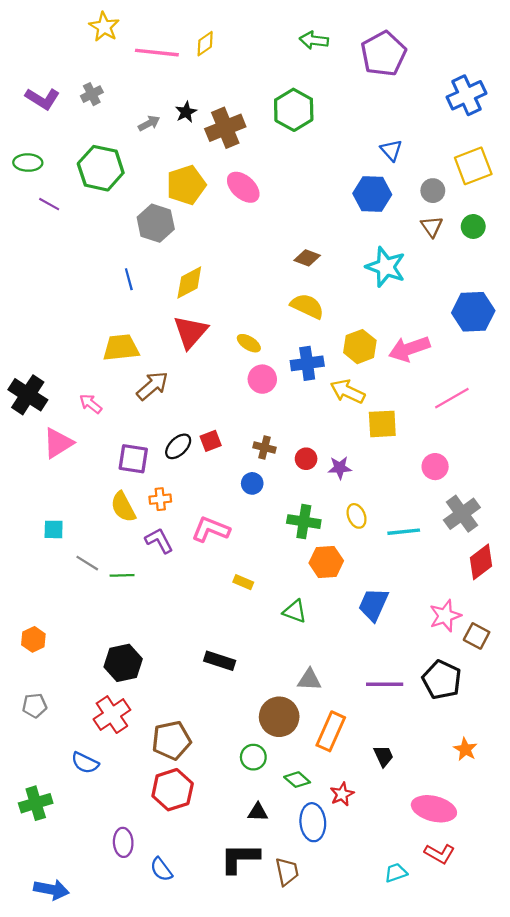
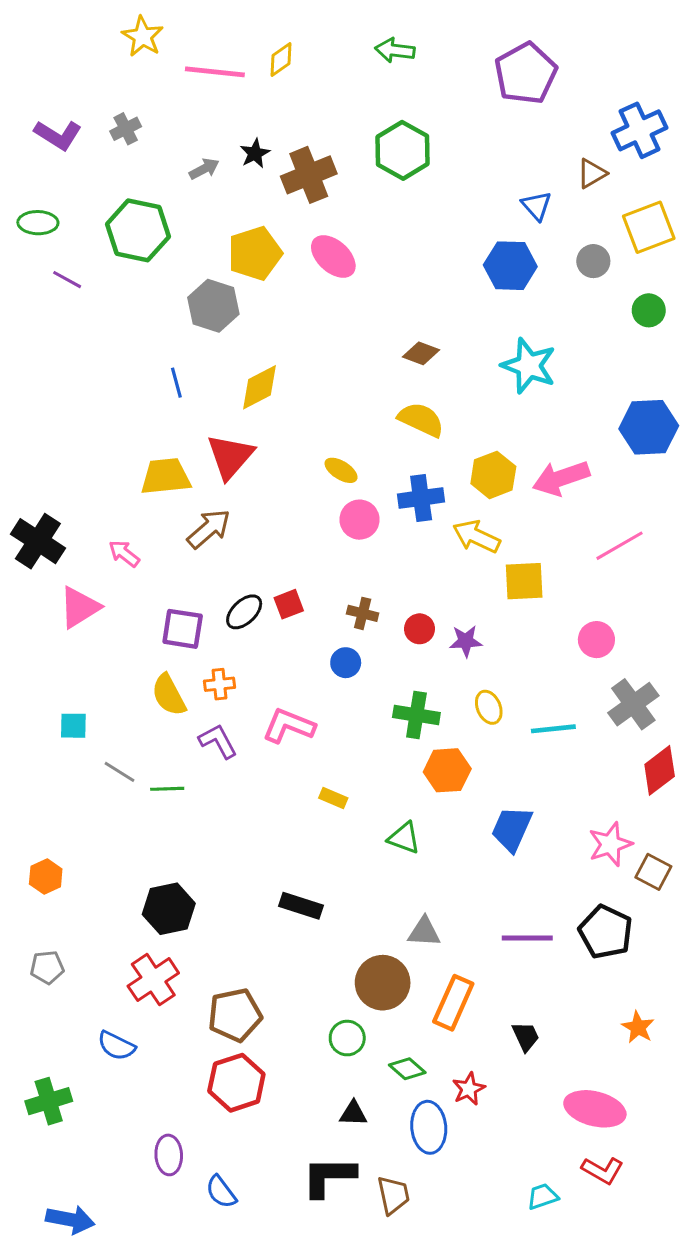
green arrow: (314, 40) -> (395, 50), moved
brown triangle: (432, 226) -> (592, 173), moved, turned 35
red triangle: (190, 332) -> (230, 456), moved

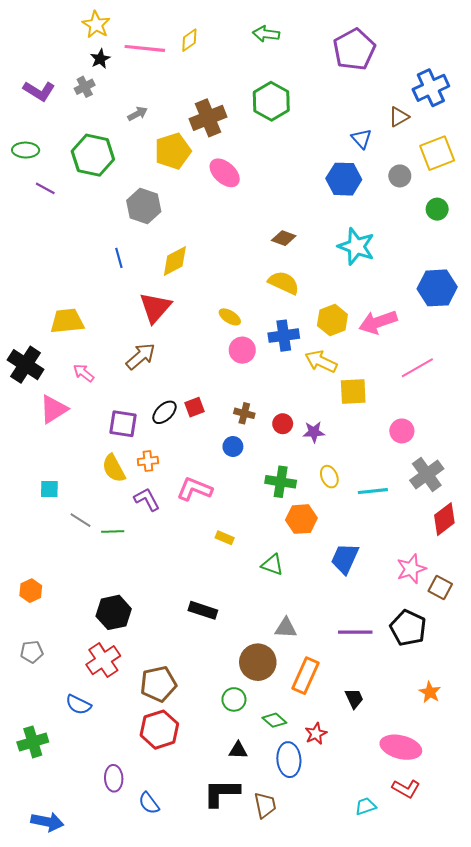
black star: (255, 153) -> (100, 59), moved
yellow pentagon: (255, 253) -> (173, 151), moved
yellow trapezoid: (166, 476) -> (67, 321), moved

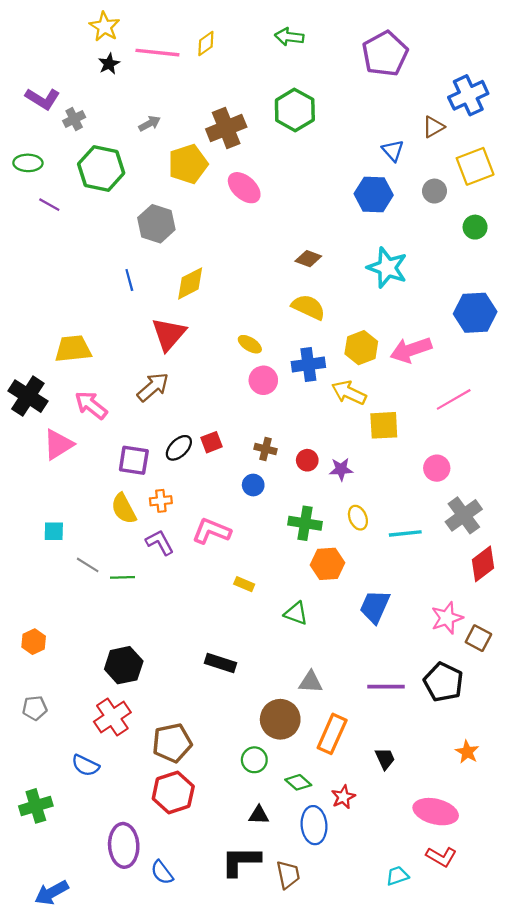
gray cross: (85, 87) -> (74, 119), moved
pink arrow: (84, 373) -> (91, 405), size x1.4
purple ellipse: (114, 778) -> (124, 845), size x1.5
blue arrow: (47, 822) -> (52, 893), turned 140

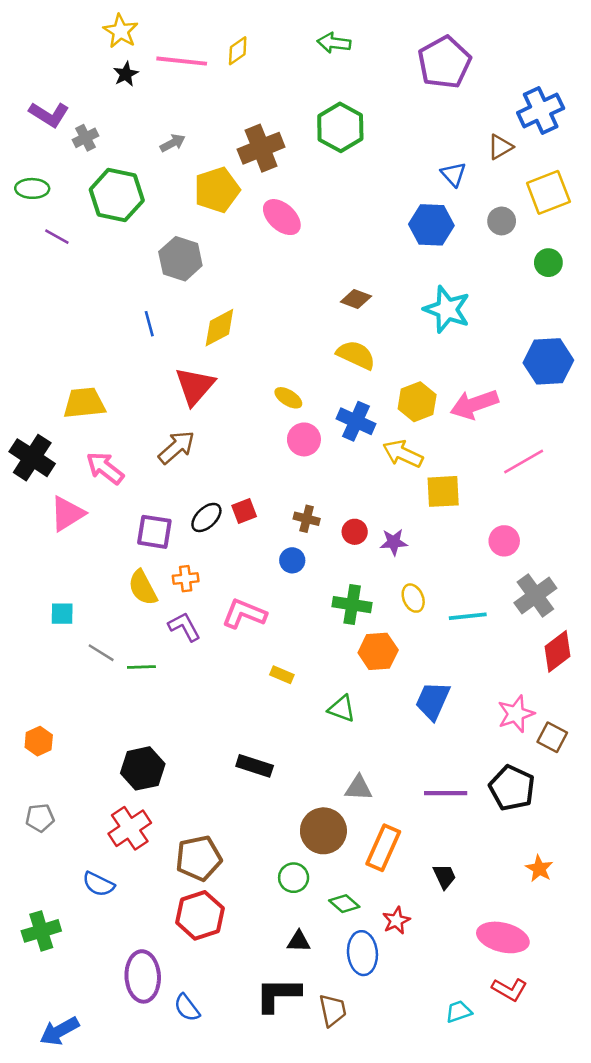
blue cross: (308, 364) -> (356, 421), turned 32

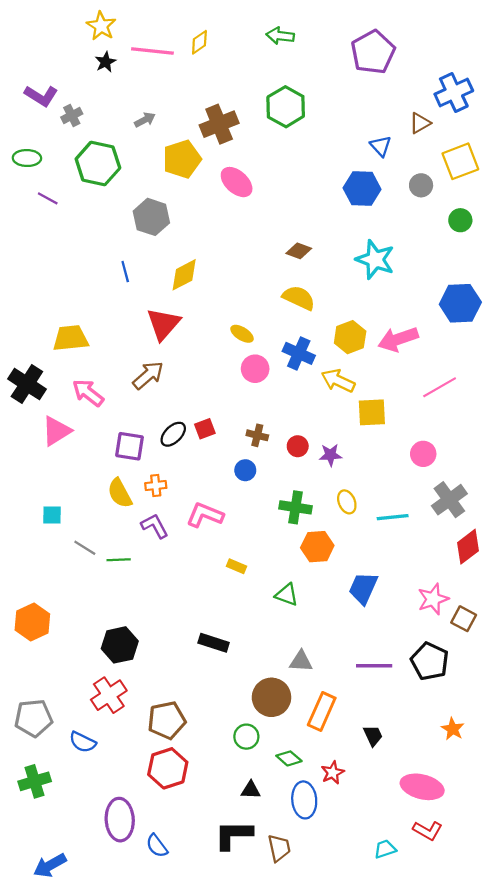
orange hexagon: (39, 741) -> (32, 622), size x1.5
gray pentagon: (40, 818) -> (33, 718), moved, size x1.6

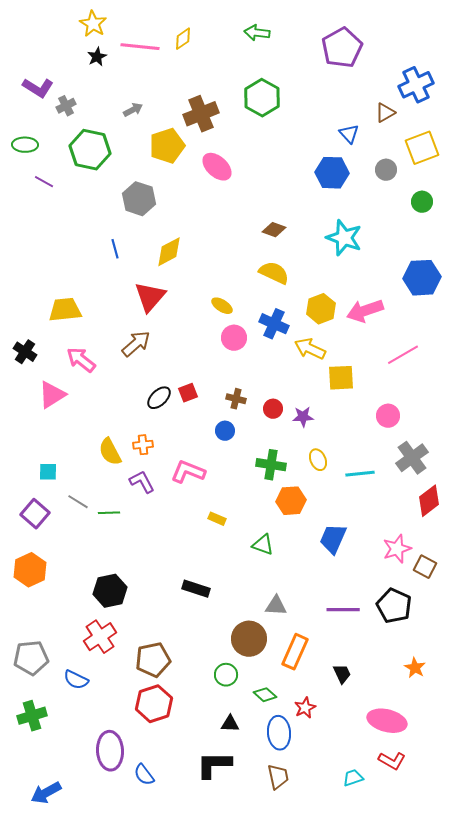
black cross: (27, 384) -> (25, 352), size x0.7
purple square: (130, 446) -> (35, 514), moved, turned 32
brown trapezoid: (279, 848) -> (278, 777), moved

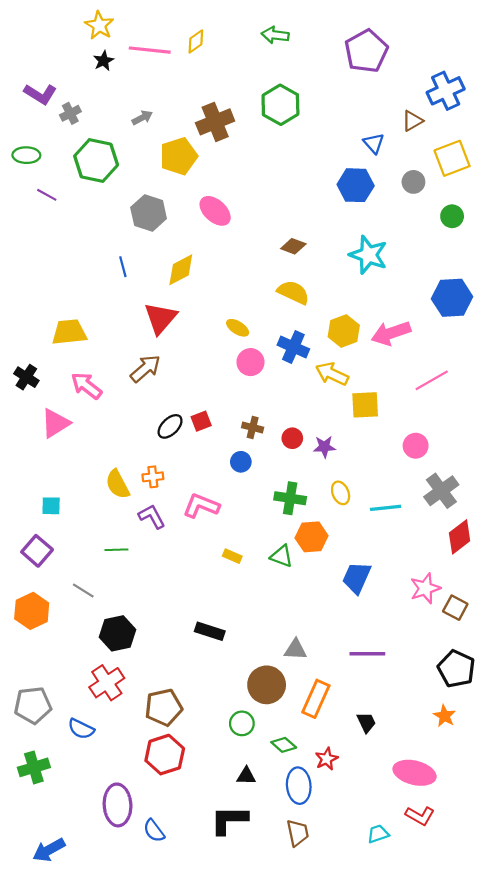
pink ellipse: (217, 167) -> (215, 211), moved
gray line: (78, 502) -> (83, 590), moved
green triangle: (263, 545) -> (282, 556), moved
black pentagon: (394, 606) -> (456, 669), moved

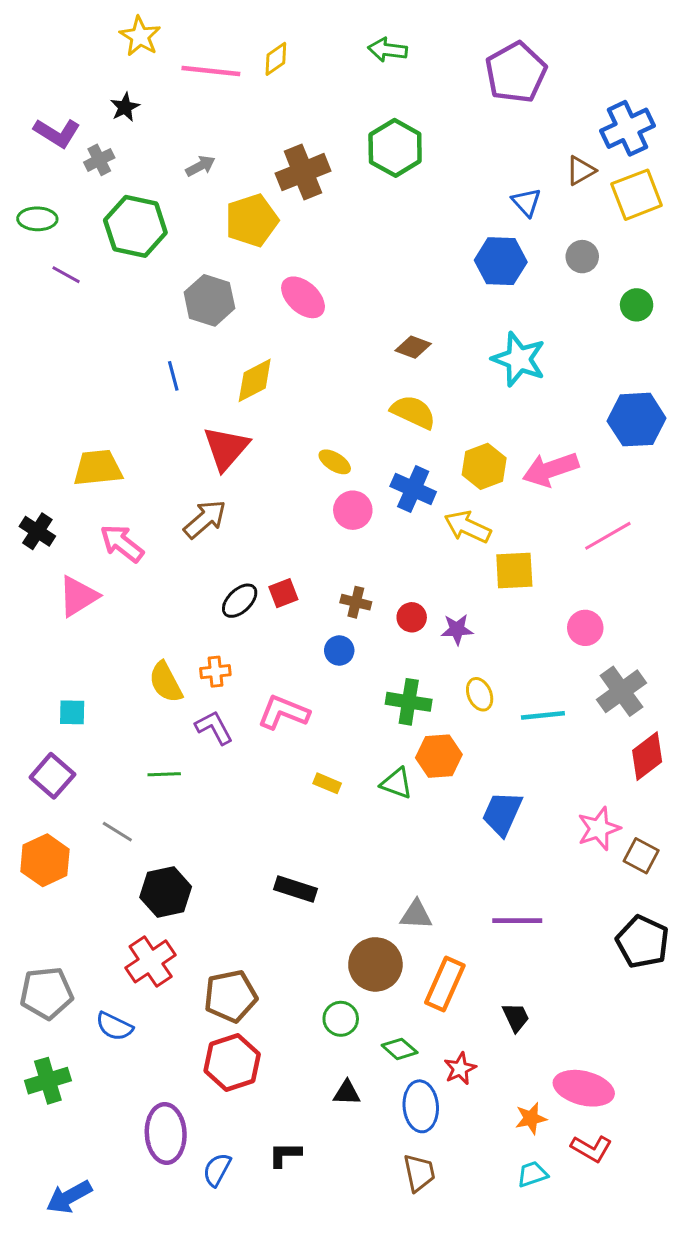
black star: (104, 61) -> (125, 107), moved
yellow square: (452, 158) -> (637, 195), moved
orange star: (445, 716) -> (531, 1118), moved, turned 30
black L-shape: (229, 820) -> (285, 1155), moved, size x0.6
blue semicircle: (154, 831) -> (217, 1170), turned 65

